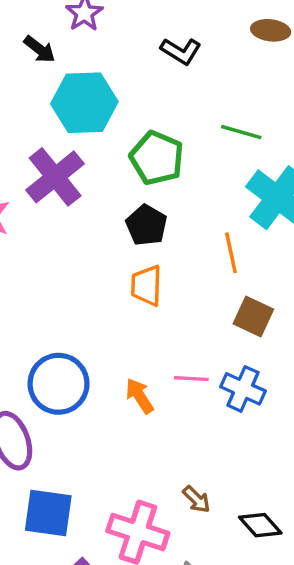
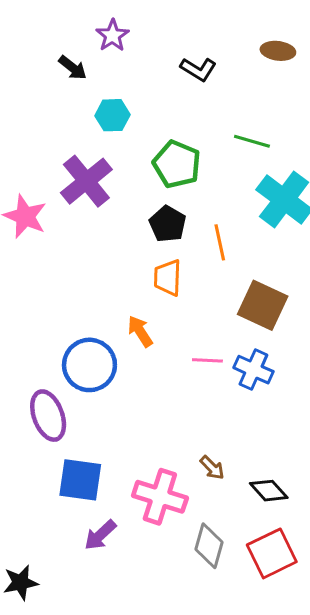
cyan hexagon: (84, 103) -> (112, 115), size x0.6
orange line: (231, 253) -> (220, 242), moved
brown square: (253, 317) -> (263, 305), size x1.4
orange arrow: (140, 396) -> (140, 331), moved

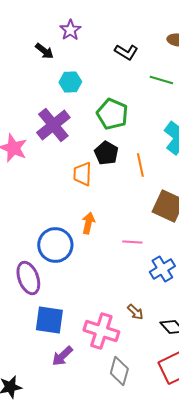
green line: (252, 141) -> (161, 80), moved
orange trapezoid: (168, 278) -> (82, 174), moved
orange arrow: (140, 331) -> (88, 223), turned 45
blue cross: (253, 370) -> (162, 269), moved, turned 35
gray diamond: (209, 546) -> (119, 371), moved

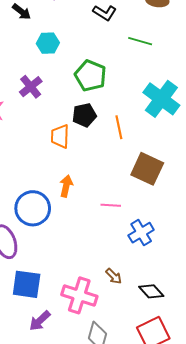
purple cross: (53, 125) -> (31, 87), size x0.7
black pentagon: (106, 153) -> (84, 115), turned 30

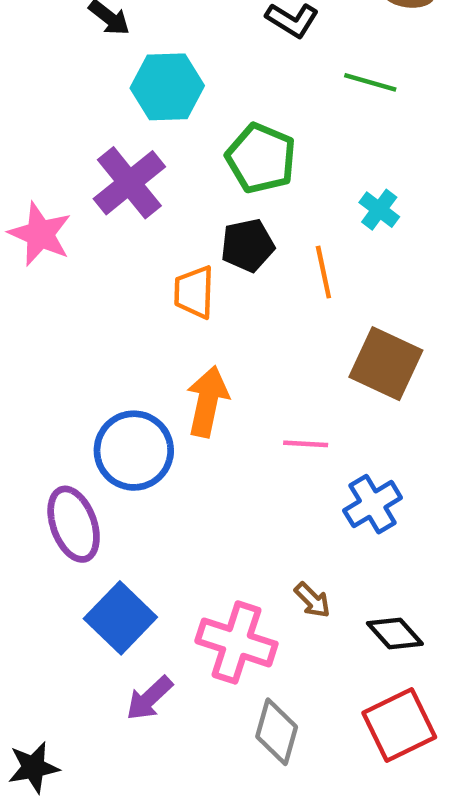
cyan hexagon: (48, 43) -> (167, 87), size x1.4
purple cross: (31, 87) -> (129, 183), size x1.4
cyan cross: (161, 99) -> (379, 210), moved, size x0.5
orange arrow: (66, 186) -> (207, 401), size x1.4
blue square: (27, 284) -> (120, 618), turned 36

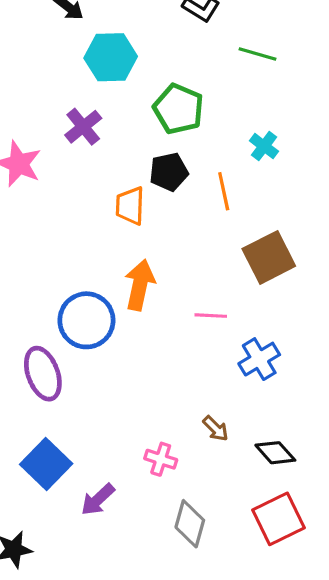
purple cross: (129, 183) -> (83, 127), size x0.7
brown square: (386, 364) -> (269, 257), turned 38
blue square: (120, 618) -> (46, 464), moved
pink cross: (236, 642) -> (161, 459), size x0.6

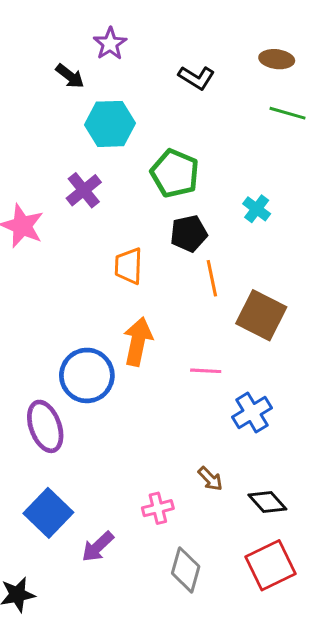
green line: (258, 54) -> (287, 113), moved
black pentagon: (169, 172) -> (189, 234), moved
orange line: (224, 191) -> (212, 278), moved
brown square: (269, 257) -> (261, 315), turned -36
pink cross: (161, 459) -> (158, 508), turned -32

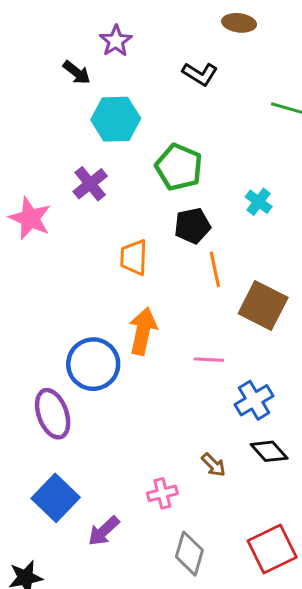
brown ellipse: (277, 59) -> (239, 23), moved
black diamond: (267, 502) -> (269, 451), moved

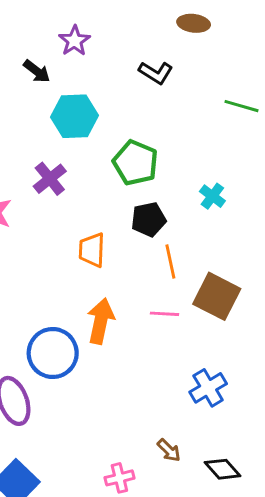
pink line: (209, 360) -> (165, 314), moved
black diamond: (269, 451) -> (223, 469), moved

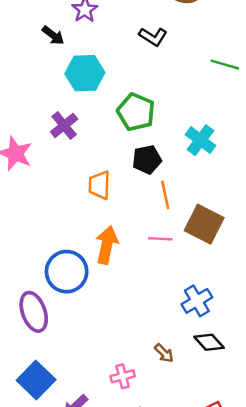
cyan cross: (212, 196) -> (200, 140), size x1.4
black diamond: (223, 469) -> (209, 342), moved

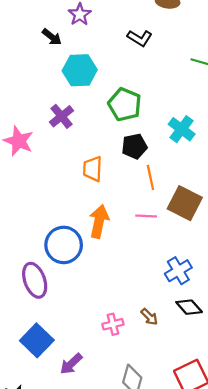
pink cross: (123, 376) -> (113, 324), moved

